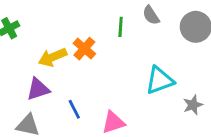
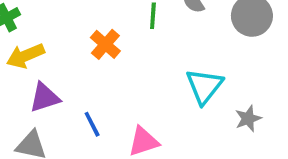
yellow arrow: (53, 57) -> (25, 56), moved
cyan triangle: (160, 80) -> (204, 86), turned -32

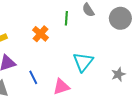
cyan triangle: (204, 86) -> (83, 62), moved

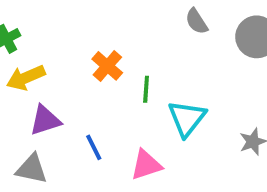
green line: (66, 18) -> (146, 89), moved

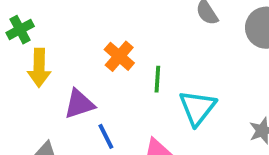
yellow arrow: (26, 78) -> (39, 68), turned -66
purple triangle: (45, 120) -> (79, 104), moved

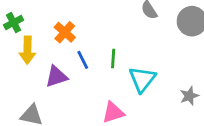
orange cross: (119, 56) -> (65, 32), moved
blue line: (106, 136) -> (83, 60), moved

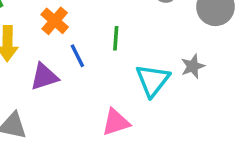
green line: (113, 59) -> (116, 38), moved
gray star: (189, 96) -> (193, 66), moved

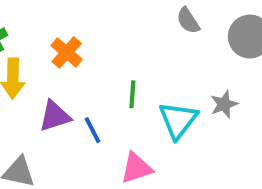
green line: (116, 38) -> (132, 94), moved
blue line: (77, 56) -> (93, 130), moved

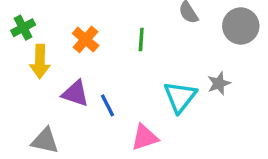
green line: (132, 94) -> (141, 39), moved
purple triangle: (55, 116) -> (75, 93), turned 36

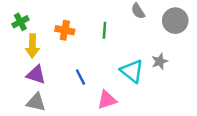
orange cross: (86, 39) -> (65, 30), turned -30
purple triangle: (75, 93) -> (36, 75), moved
cyan triangle: (180, 97) -> (132, 71), turned -30

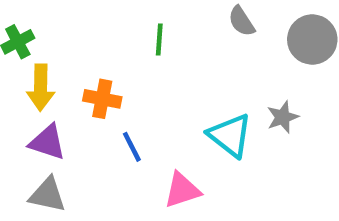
orange cross: (65, 30) -> (102, 99), moved
green line: (104, 30) -> (159, 40), moved

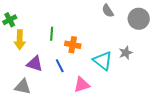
green line: (159, 40) -> (52, 34), moved
orange cross: (102, 99) -> (73, 45), moved
purple triangle: (47, 142) -> (35, 64), moved

